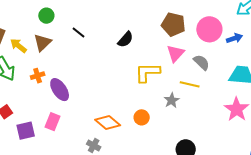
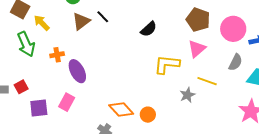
brown triangle: (42, 43) -> (81, 21), moved
gray semicircle: (201, 62) -> (235, 62), moved, turned 66
orange circle: (142, 117) -> (148, 115), moved

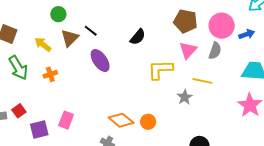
yellow arrow: (42, 23) -> (43, 44), moved
gray semicircle: (235, 62) -> (215, 51), moved
purple ellipse: (77, 71) -> (100, 61), moved

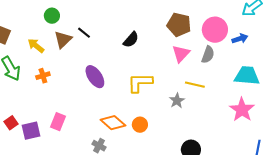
purple ellipse: (100, 61) -> (95, 77), moved
yellow L-shape: (160, 70) -> (140, 83), moved
red square: (19, 111) -> (11, 123), moved

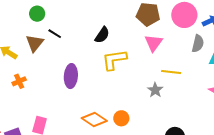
green circle: (52, 16) -> (37, 14), moved
gray semicircle: (208, 55) -> (198, 44), moved
purple ellipse: (95, 77) -> (71, 76), turned 45
yellow L-shape: (140, 83) -> (114, 60), moved

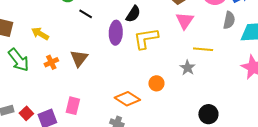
brown triangle: (35, 43) -> (79, 58), moved
purple ellipse: (71, 76) -> (116, 33), moved
orange circle: (121, 118) -> (156, 83), moved

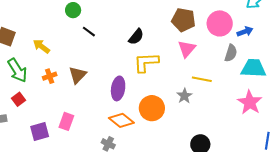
purple ellipse: (116, 33) -> (118, 88), moved
orange circle: (156, 83) -> (152, 108), size x1.6
red square: (26, 113) -> (18, 99), moved

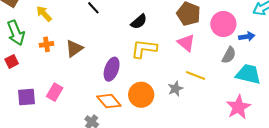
pink triangle: (187, 49) -> (186, 43), turned -42

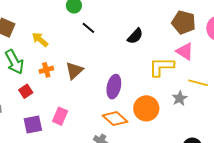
yellow L-shape: (144, 49) -> (161, 67), moved
red square: (12, 61) -> (26, 91), moved

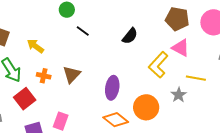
yellow L-shape: (161, 67) -> (158, 65), turned -44
orange cross: (46, 70) -> (44, 76), turned 32
red square: (26, 91) -> (25, 99), size x1.5

